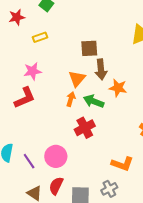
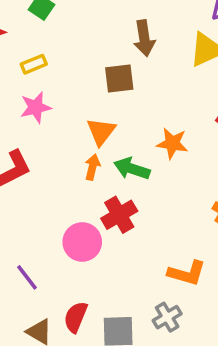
brown arrow: (101, 69) -> (144, 38), moved
pink star: (33, 71) -> (36, 107), moved
pink circle: (56, 156) -> (82, 242), moved

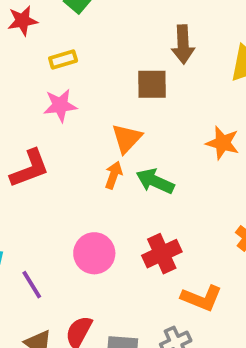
orange star: (172, 143) -> (223, 143), moved
red cross: (119, 215) -> (162, 254), moved

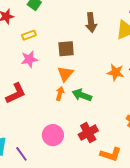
brown square: (152, 84) -> (66, 49), moved

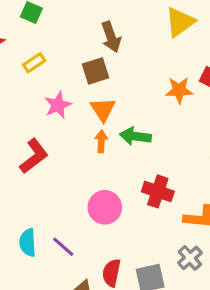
brown arrow: (91, 23) -> (111, 37), moved
pink star: (29, 59) -> (58, 105), moved
red cross: (88, 133) -> (158, 191), turned -30

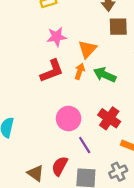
brown square: (96, 71) -> (118, 27), moved
red L-shape: (34, 156) -> (52, 71), moved
purple line: (63, 247) -> (85, 145), moved

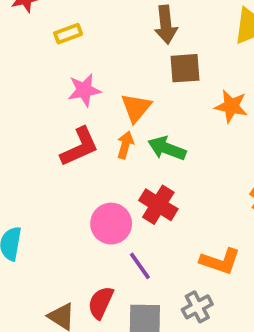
red cross: (109, 118) -> (158, 205), moved

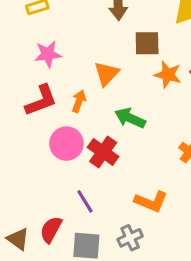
brown square: (185, 68) -> (147, 43), moved
orange triangle: (136, 108) -> (106, 74), moved
green arrow: (167, 148) -> (130, 118), moved
pink circle: (111, 224) -> (66, 144), moved

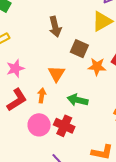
brown square: (147, 43) -> (79, 49), turned 36

